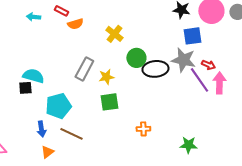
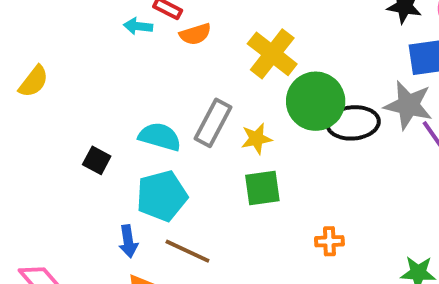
cyan arrow: (33, 17) -> (138, 26), moved
yellow cross: (114, 34) -> (272, 54), size x1.4
green circle: (136, 58) -> (316, 101), size x1.5
cyan semicircle: (33, 76) -> (160, 137), moved
black square: (25, 88) -> (97, 160), turned 32

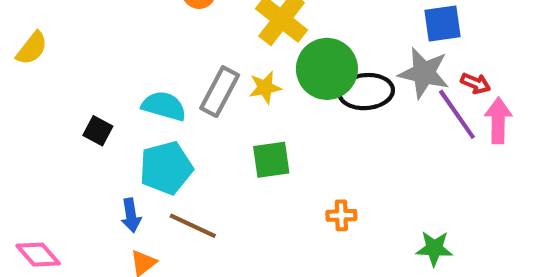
yellow star: (256, 139) -> (265, 87), moved

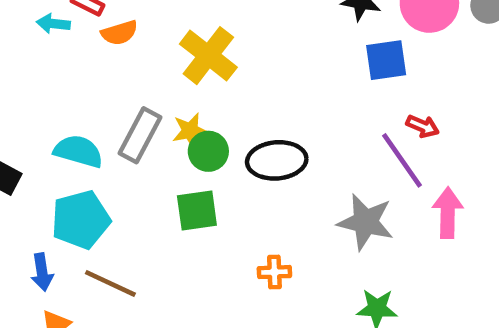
green circle: (327, 69) -> (208, 151), moved, size x0.6
gray star: (424, 73) -> (366, 222), moved
black ellipse: (366, 92) -> (277, 160), moved
pink arrow: (498, 120) -> (448, 213), moved

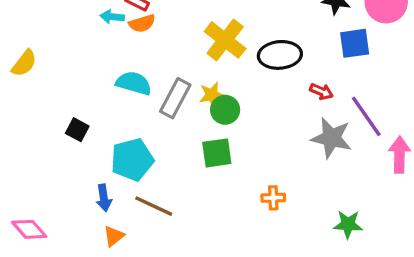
orange semicircle: (119, 33) -> (142, 23), moved
red arrow: (423, 126) -> (321, 91), moved
cyan semicircle: (78, 151) -> (134, 83), moved
black ellipse: (277, 160) -> (280, 55), moved
gray star: (366, 222) -> (331, 138), moved

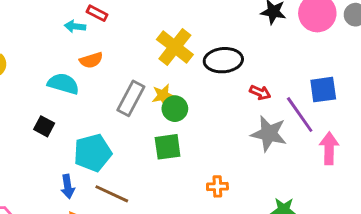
orange semicircle: (142, 23) -> (91, 60), moved
blue square: (355, 43) -> (323, 90), moved
cyan semicircle: (134, 83) -> (63, 84), moved

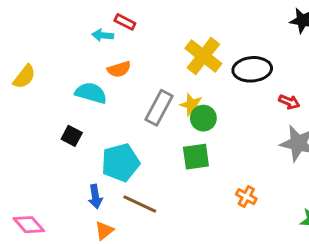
yellow star: (163, 95) -> (192, 105), turned 30
orange cross: (217, 186) -> (246, 197), turned 30

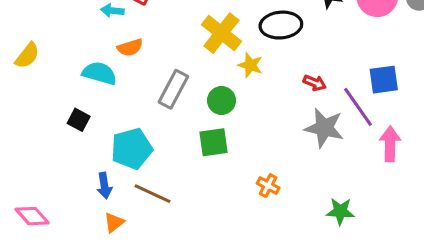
black ellipse: (252, 69) -> (281, 25), moved
yellow star: (192, 105) -> (250, 65), moved

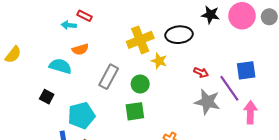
yellow cross: (222, 33) -> (140, 40), turned 30

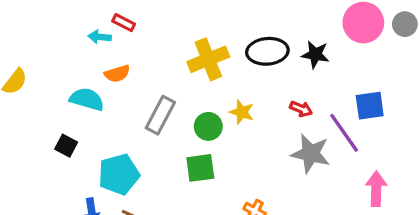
black star: (210, 15) -> (315, 54), moved
yellow star: (159, 61) -> (242, 112), moved
pink arrow: (250, 112) -> (376, 189), moved

